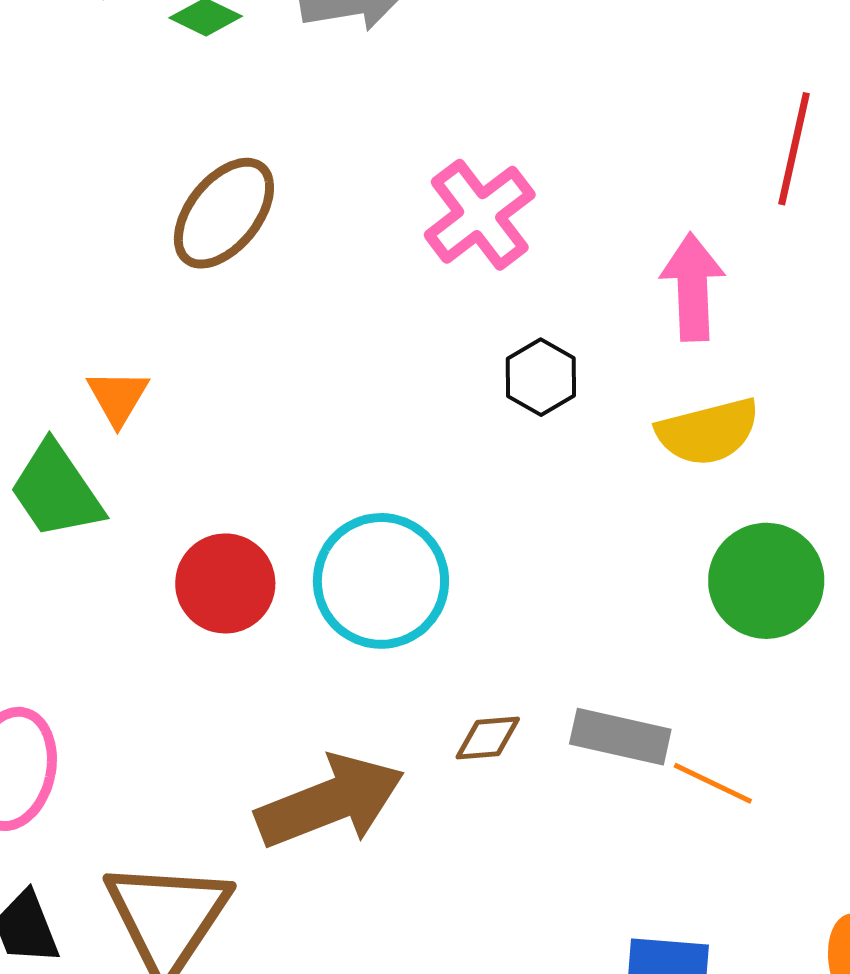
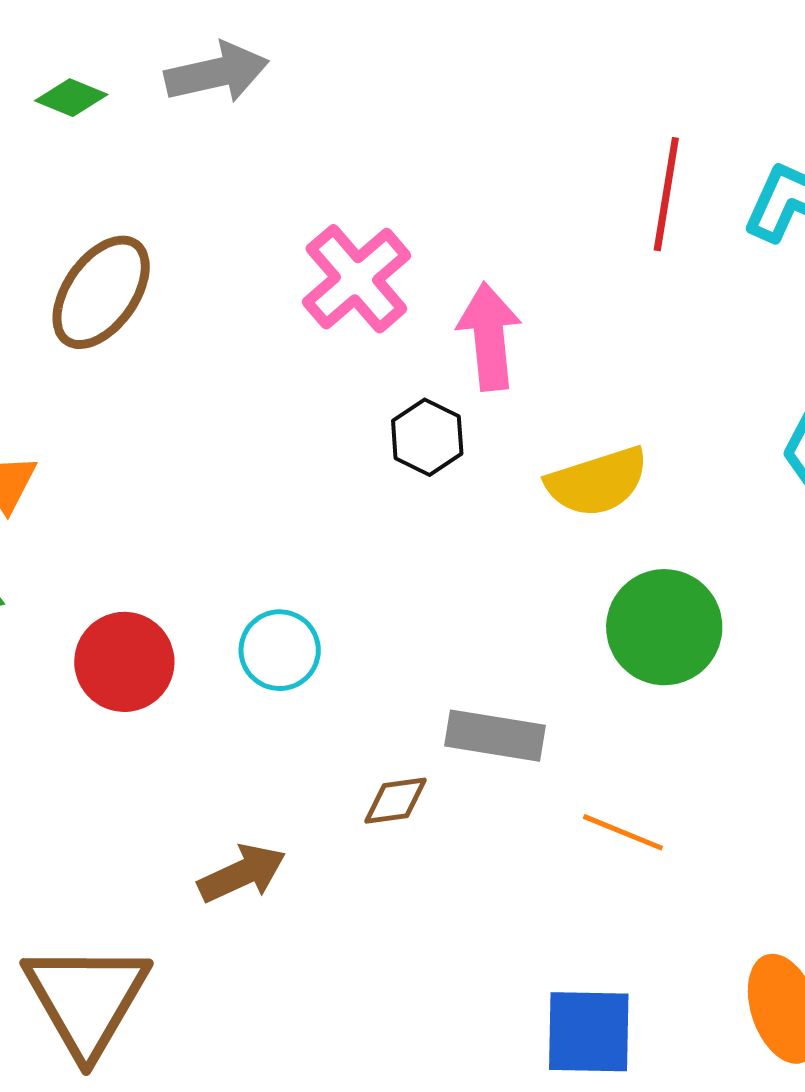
pink arrow: (693, 287) -> (489, 336), moved
cyan circle: (381, 581) -> (280, 650), size x0.6
gray rectangle: (620, 737) -> (495, 736), moved
brown arrow: (330, 802) -> (242, 873), size x0.6

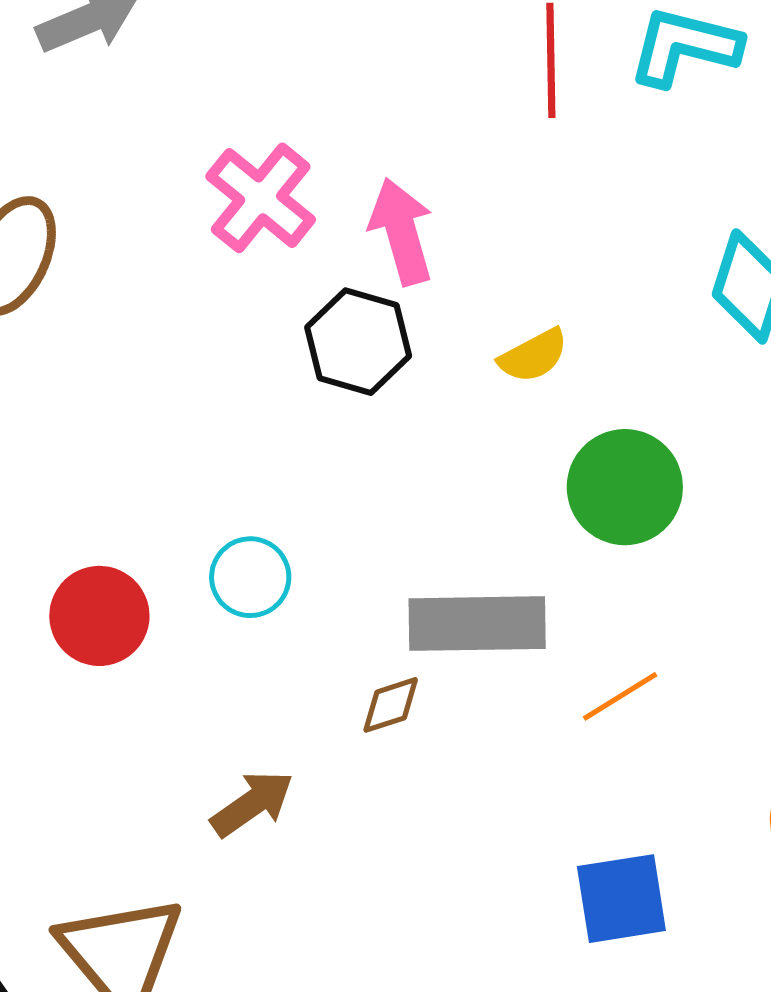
black hexagon: (427, 437) -> (358, 342), size x1.4
yellow semicircle: (597, 482) -> (533, 356), size x0.7
gray rectangle: (495, 736) -> (477, 624), size x1.4
orange line: (623, 832) -> (620, 696), turned -44

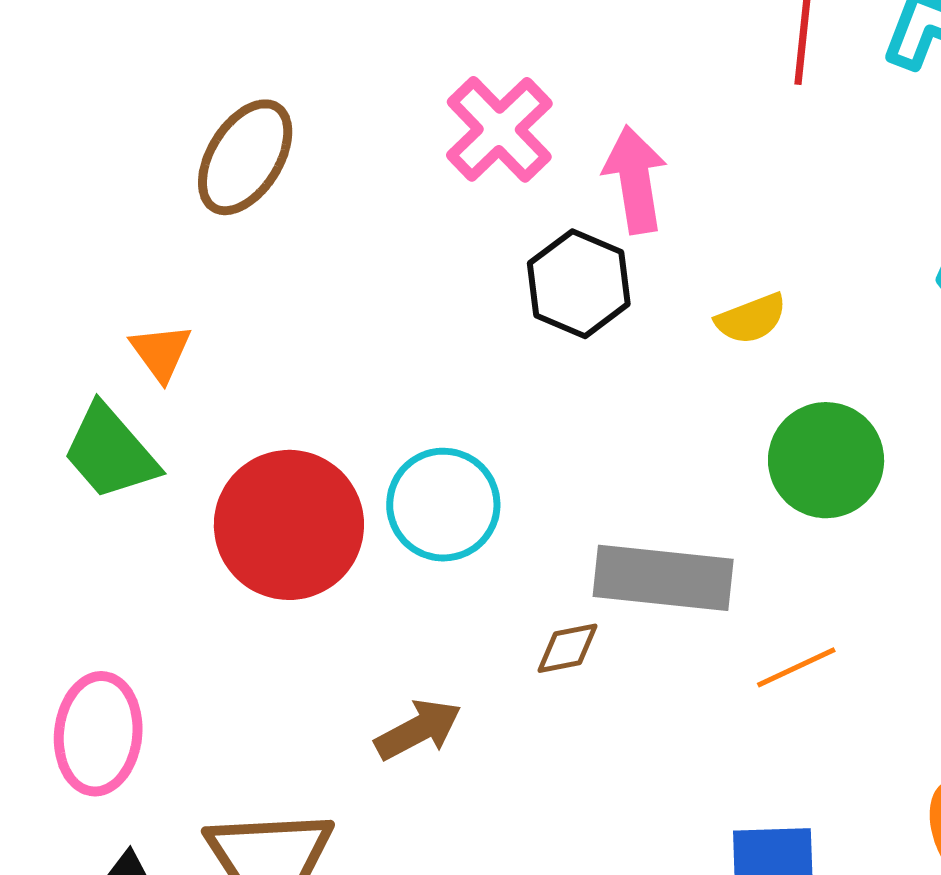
cyan circle: (250, 577) -> (443, 505), size x1.4
red circle: (99, 616) -> (289, 525), size x1.5

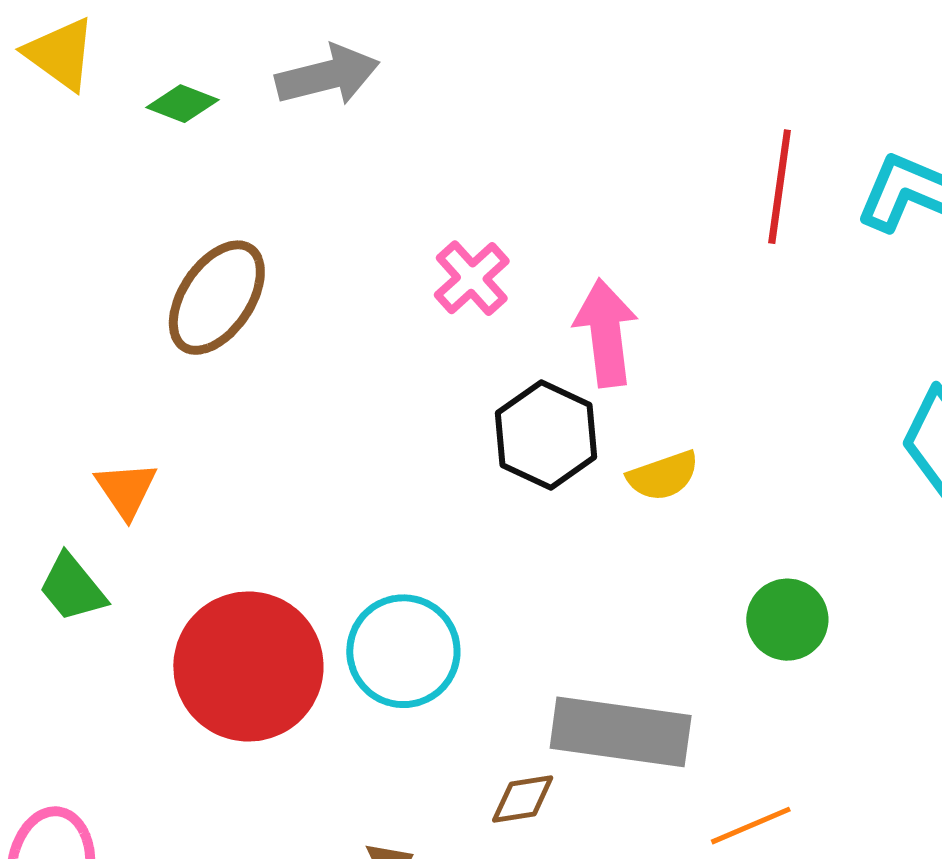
pink cross: (499, 129) -> (472, 278), size x0.7
yellow semicircle: (751, 319) -> (663, 476), moved
green trapezoid: (110, 452) -> (72, 588), size x0.7
green circle: (826, 460) -> (787, 620), size x0.7

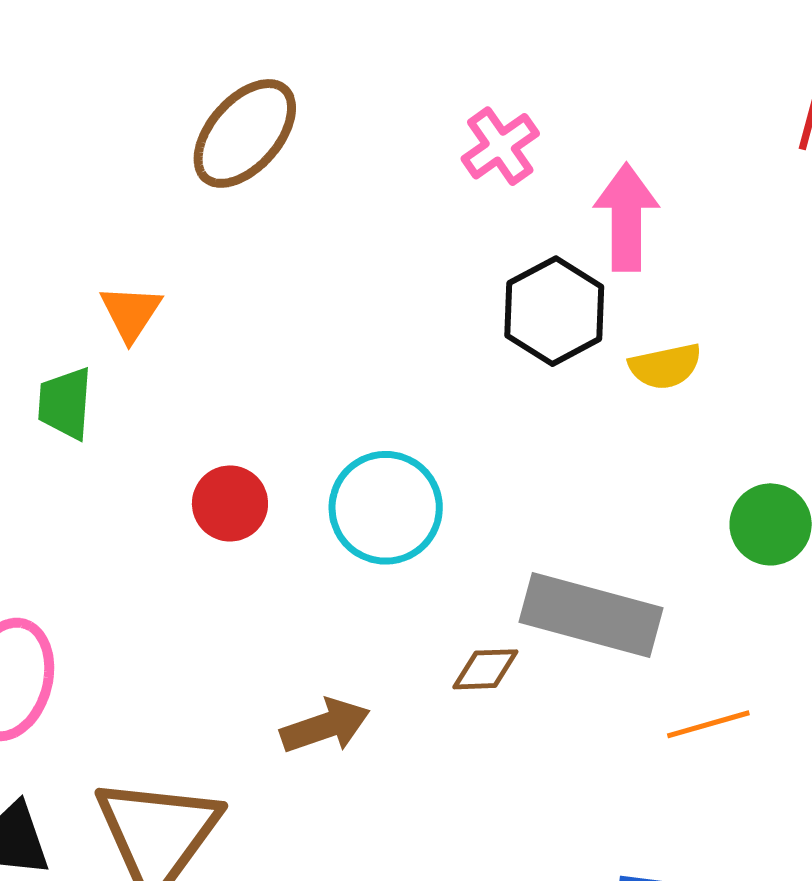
green trapezoid: (72, 588) -> (65, 403), turned 36
red circle: (248, 666) -> (230, 503), size x0.5

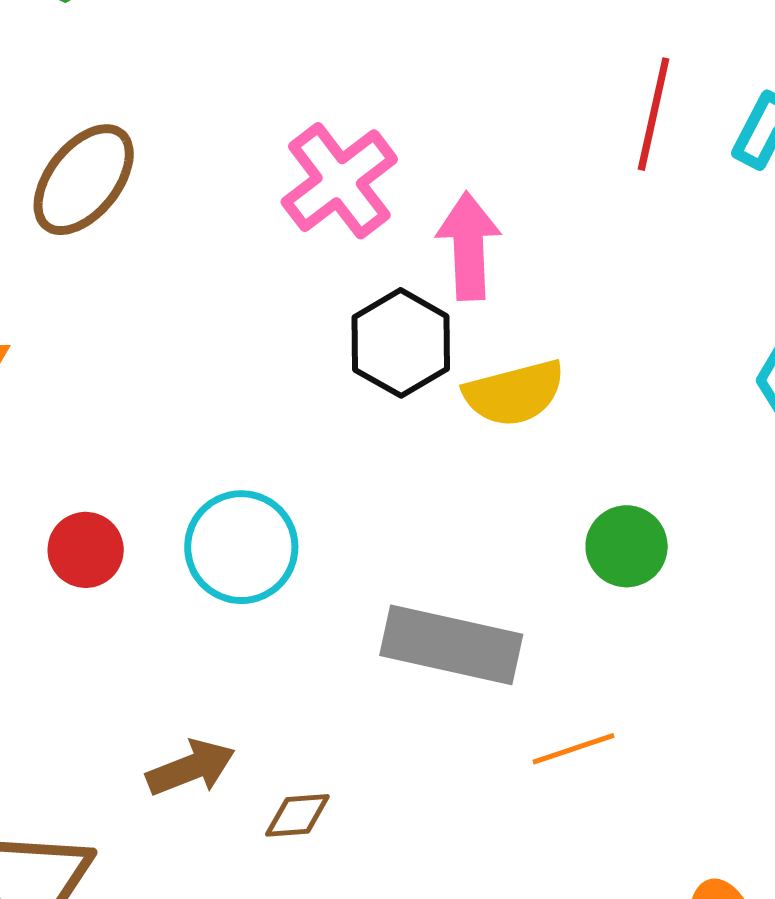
pink cross: (500, 146) -> (339, 181), size x1.5
yellow semicircle: (665, 366) -> (514, 393), size x1.4
brown diamond: (485, 669) -> (297, 815), moved

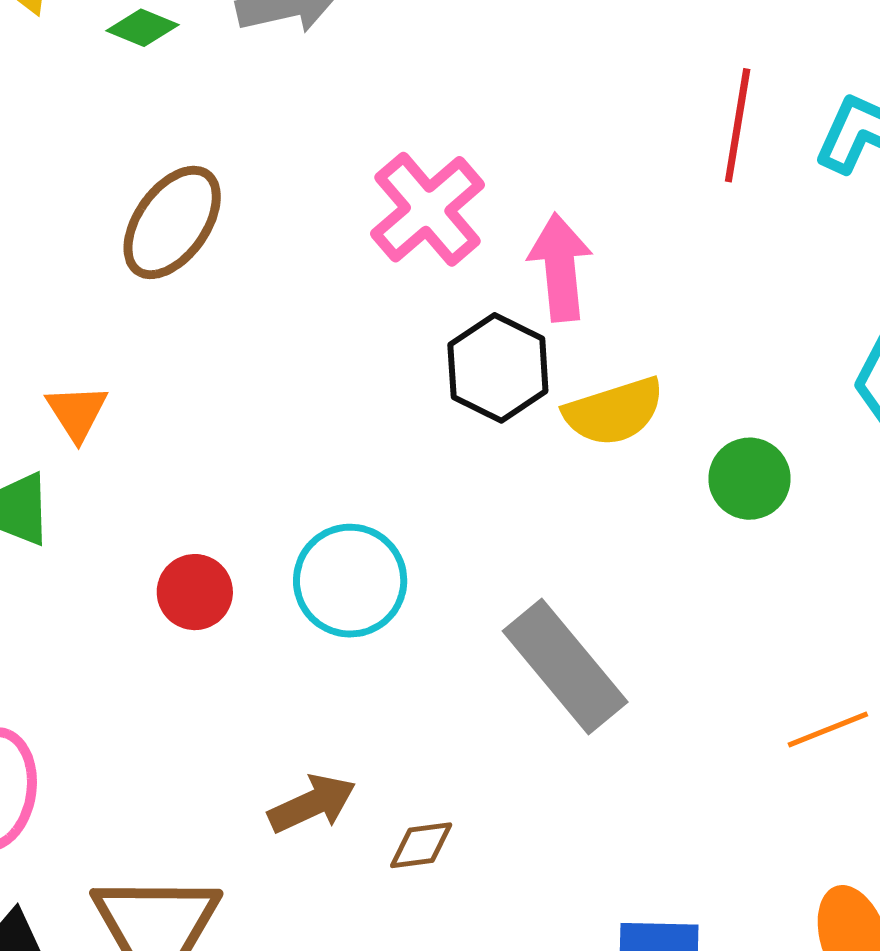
green circle: (627, 546) -> (750, 479), moved
gray rectangle: (451, 645) -> (565, 666), turned 41
orange line: (573, 749) -> (828, 729), moved

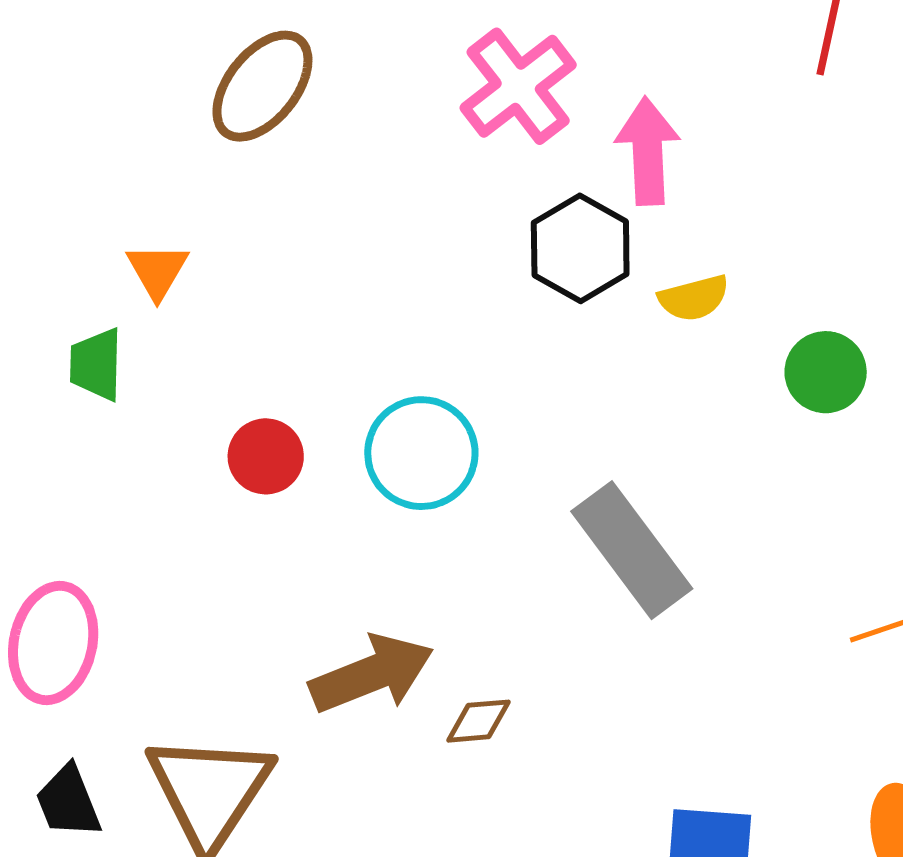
yellow semicircle: (614, 412) -> (694, 298), size x0.7
brown arrow: (312, 804) -> (372, 674), size x1.4

